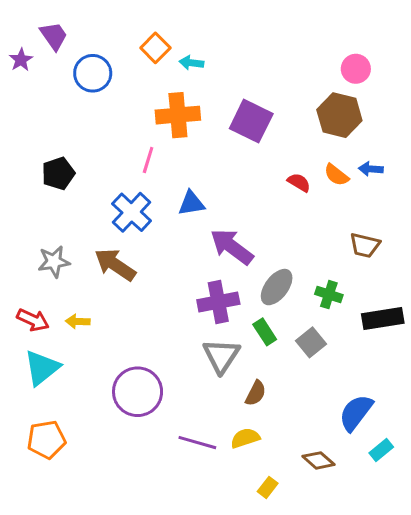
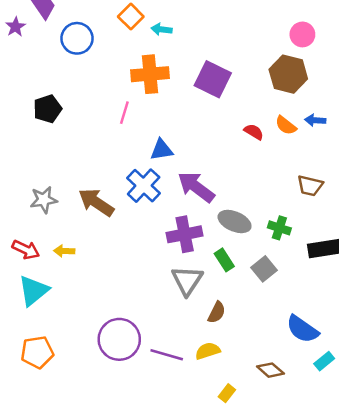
black pentagon: (58, 173) -> (48, 109), moved
blue cross: (132, 212) -> (144, 186), moved
gray ellipse: (277, 287) -> (235, 221), turned 76
purple circle: (138, 392) -> (119, 339), moved
blue semicircle: (356, 413) -> (302, 329), turned -92

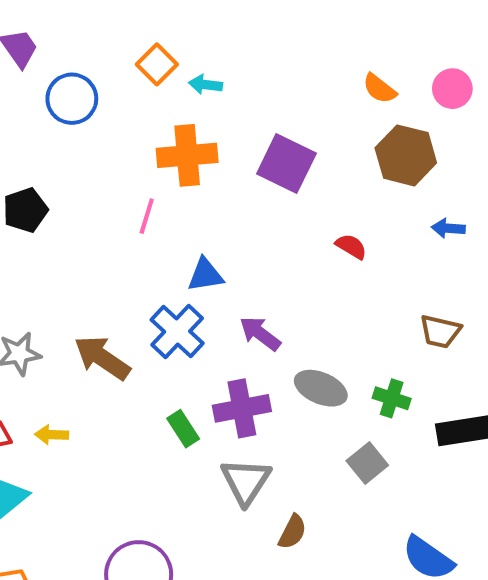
pink circle: (302, 34) -> (452, 89), moved
orange semicircle: (286, 125) -> (379, 89), moved
purple arrow: (196, 187) -> (260, 334), size x0.7
green rectangle: (224, 260) -> (183, 429), moved

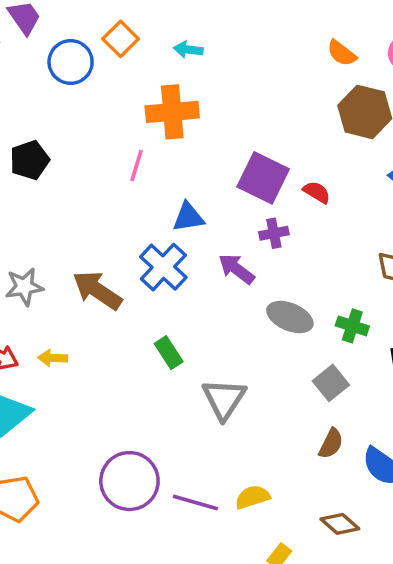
orange square: (157, 64) -> (121, 39), moved
purple square: (286, 163) -> (263, 178), moved
purple cross: (242, 408) -> (274, 233), moved, size x0.6
brown semicircle: (292, 532) -> (331, 444), moved

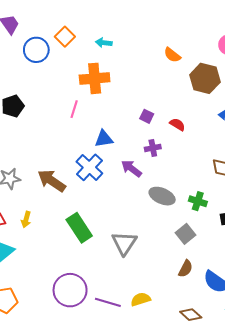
orange semicircle: (342, 53) -> (172, 55), moved
purple square: (263, 178) -> (147, 116), size x0.5
green rectangle: (169, 353) -> (79, 228), moved, size x1.6
yellow arrow: (53, 358) -> (26, 220), turned -77

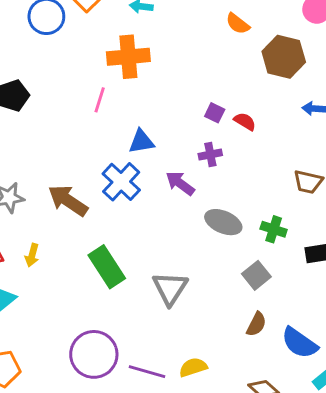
purple square: (147, 116) -> (215, 113), moved

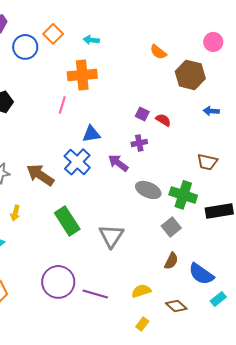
green cross: (274, 229) -> (183, 195), size x1.5
yellow semicircle: (193, 367) -> (141, 291), moved

